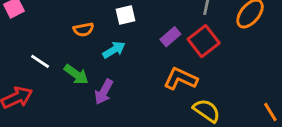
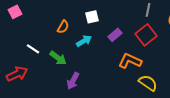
orange semicircle: (83, 30) -> (63, 27), turned -48
purple rectangle: (170, 37) -> (115, 35), moved
purple arrow: (104, 92) -> (73, 81), moved

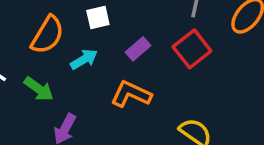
orange semicircle: (63, 27) -> (47, 35), size x1.6
orange L-shape: (130, 61) -> (131, 94), moved

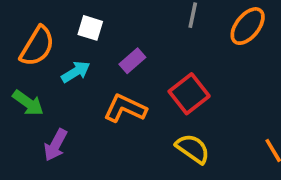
white square: (98, 18) -> (90, 28), turned 30
red square: (192, 49) -> (189, 94), moved

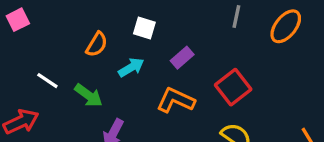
orange semicircle: (37, 46) -> (97, 44), size x0.7

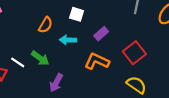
cyan arrow: (131, 67) -> (68, 40), turned -147
white line: (47, 81) -> (18, 62), moved

